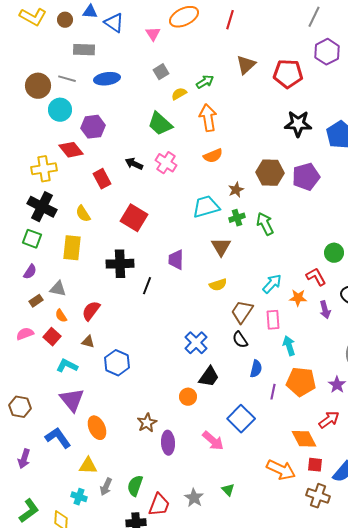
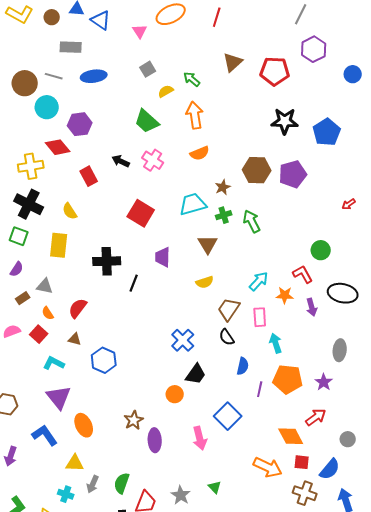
green arrow: (205, 82) -> (192, 79), turned -108
red square: (134, 218) -> (141, 213), moved
pink arrow: (213, 441) -> (200, 438), turned 35

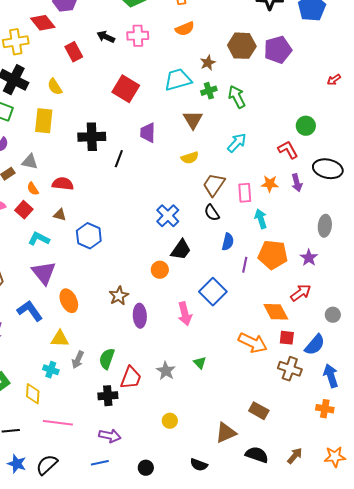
pink cross: (153, 160) -> (138, 36), turned -35
cyan arrow: (259, 281) -> (237, 143), moved
orange star: (285, 295) -> (270, 184), moved
red semicircle: (78, 308) -> (63, 184), turned 60

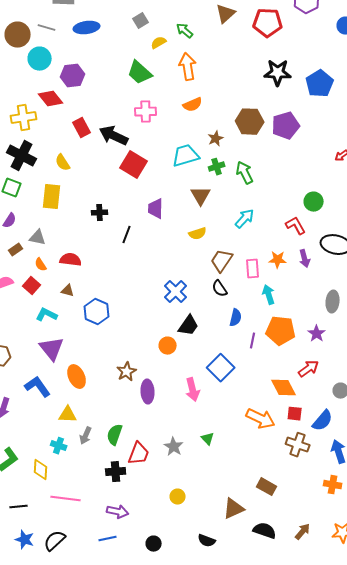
black arrow: (106, 37) -> (114, 136), moved, size x1.6
black cross: (92, 137) -> (100, 213), size x0.6

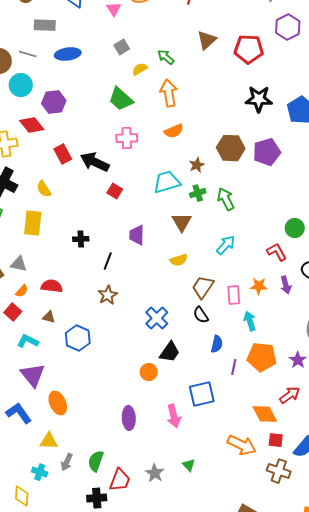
red square: (134, 165) -> (115, 191), size x0.6
orange semicircle: (41, 265) -> (22, 291), turned -104
blue square: (221, 368) -> (202, 394), turned 32
brown star: (127, 372) -> (108, 295), moved

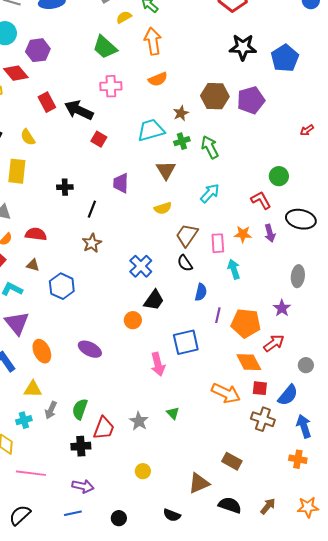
orange pentagon: (262, 357) -> (246, 323), moved
purple ellipse: (129, 418) -> (90, 349), moved, turned -60
cyan cross: (40, 472) -> (24, 420), turned -35

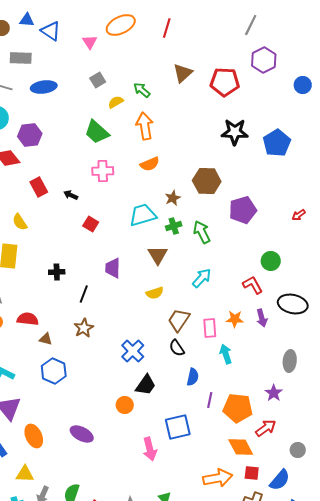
purple pentagon: (251, 100) -> (243, 210), moved
black arrow: (79, 110) -> (71, 195), size x0.5
brown triangle: (33, 265) -> (46, 339), moved
orange arrow: (226, 393) -> (218, 478), turned -36

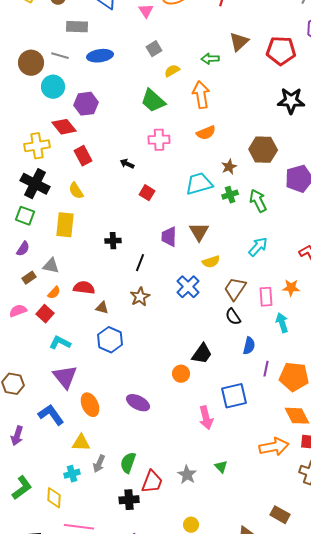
green arrow: (142, 90) -> (210, 59), moved, turned -42
red rectangle: (39, 187) -> (83, 156), moved
brown triangle: (158, 255) -> (199, 232), moved
blue cross: (133, 351) -> (188, 287), moved

